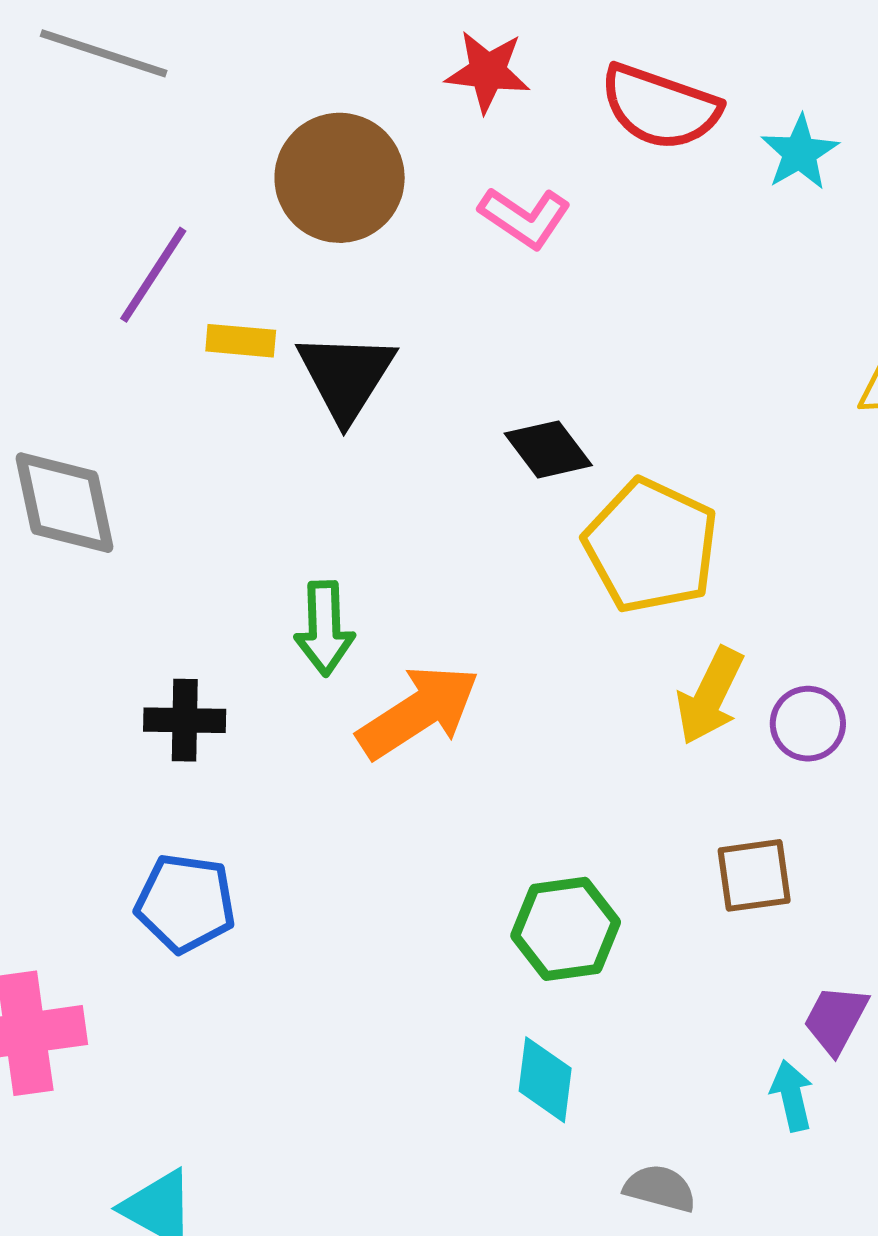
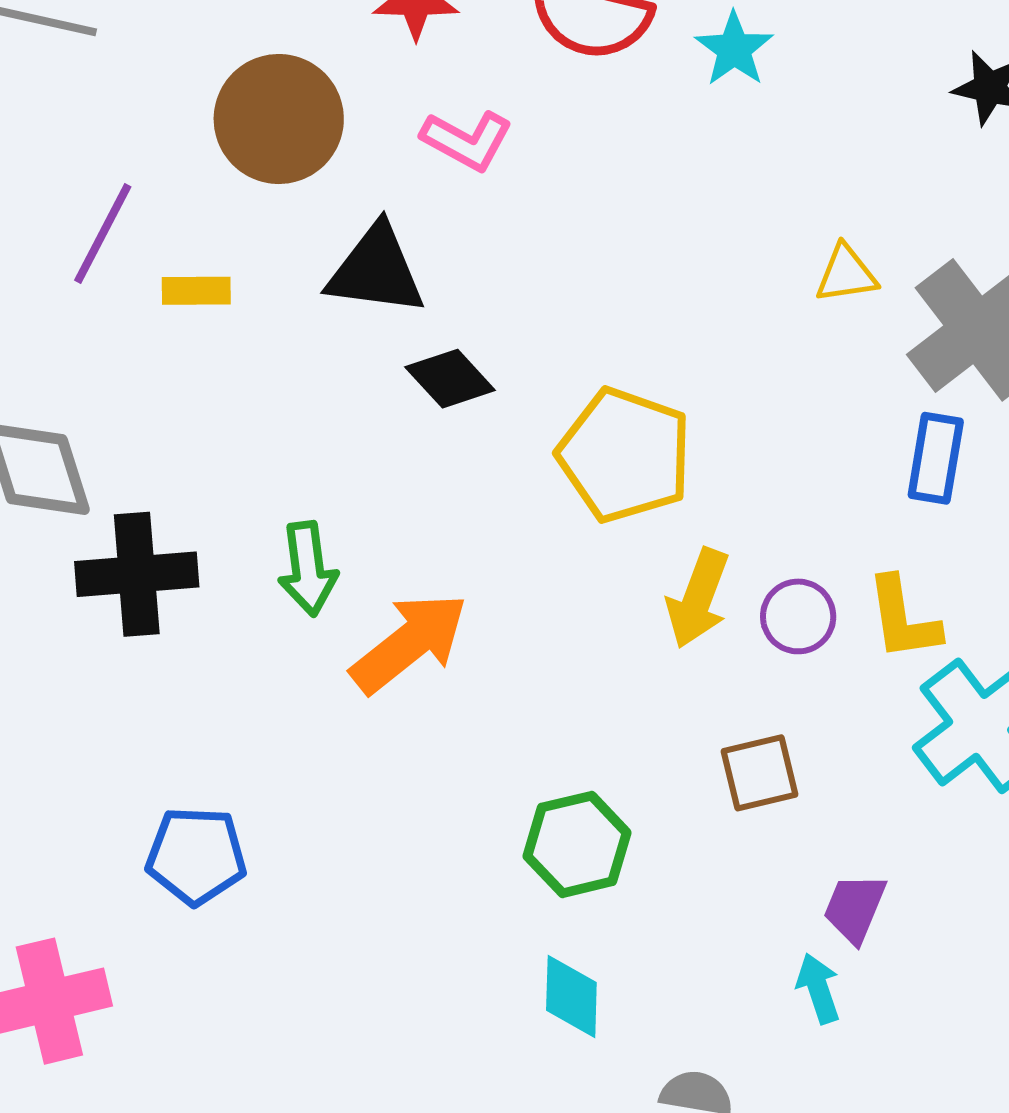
black triangle: (346, 376) -> (376, 270), moved, turned -49
black diamond: (548, 449) -> (450, 379), moved
black cross: (185, 720) -> (137, 574), moved, size x1.5

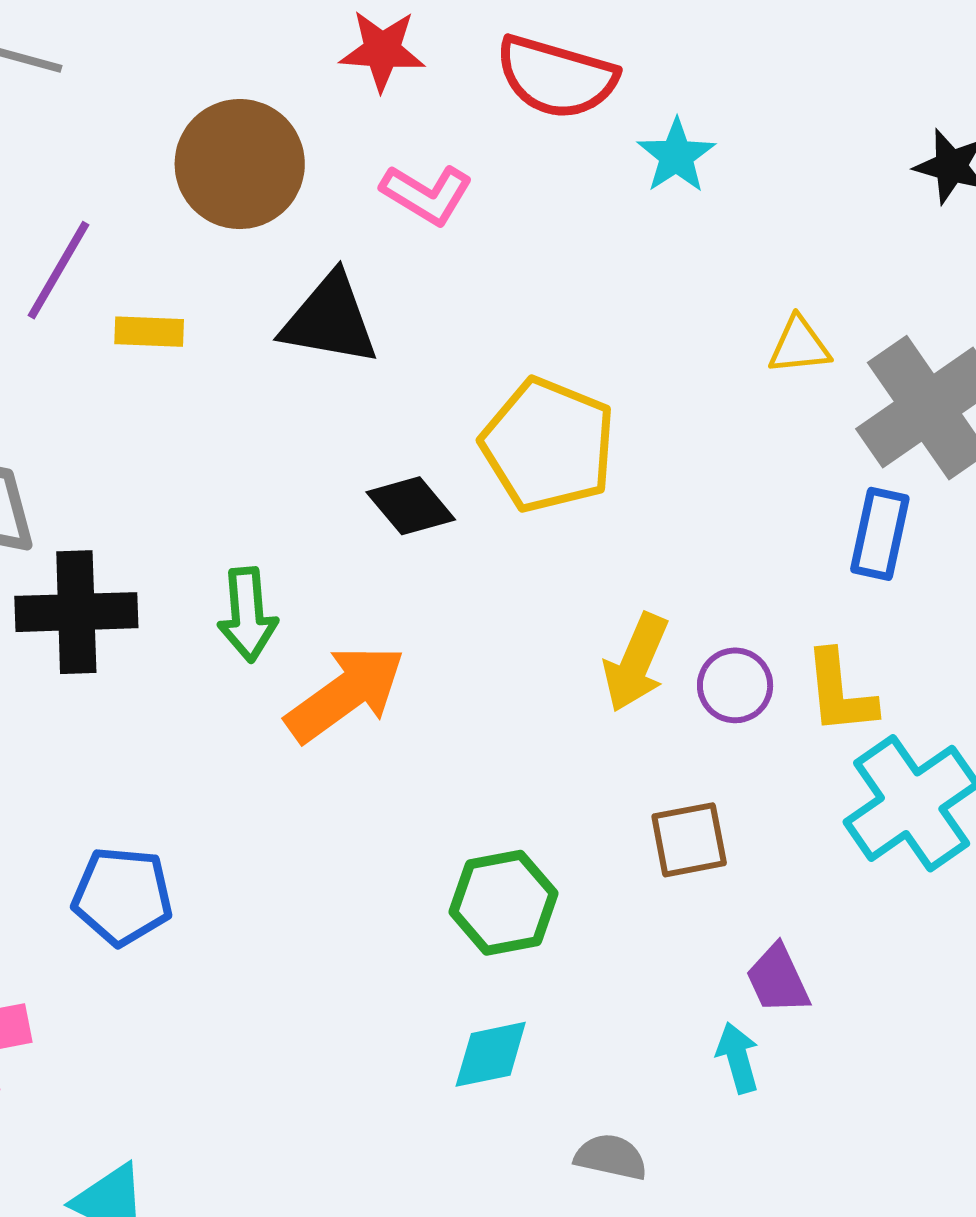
cyan star: (734, 49) -> (676, 156), moved
black diamond: (450, 379) -> (411, 506), moved
yellow pentagon: (625, 455) -> (548, 445), moved
purple trapezoid: (855, 908) -> (778, 979), turned -50
cyan diamond: (571, 996) -> (491, 1054), turned 74

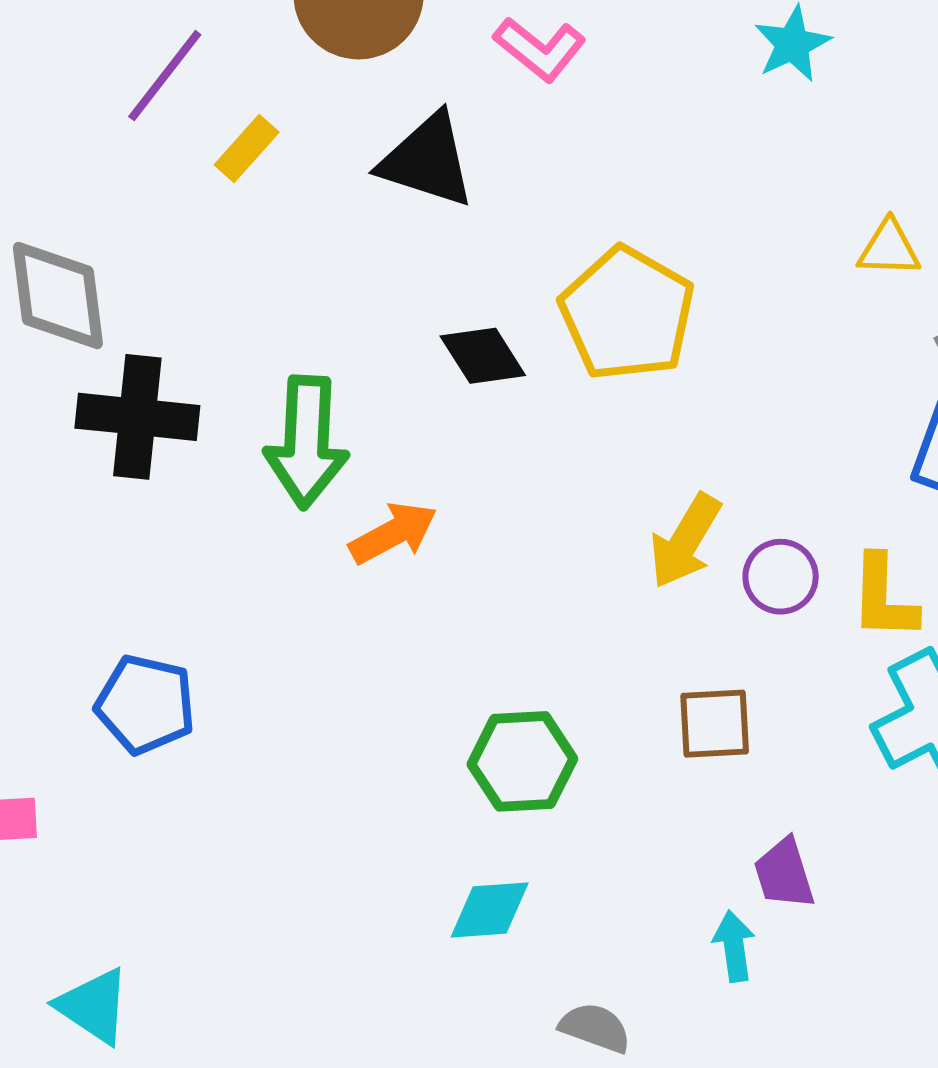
yellow rectangle: (149, 332) -> (247, 149), turned -58
green arrow: (247, 615) -> (307, 442), size x1.4
orange arrow: (345, 693) -> (393, 533), size x0.7

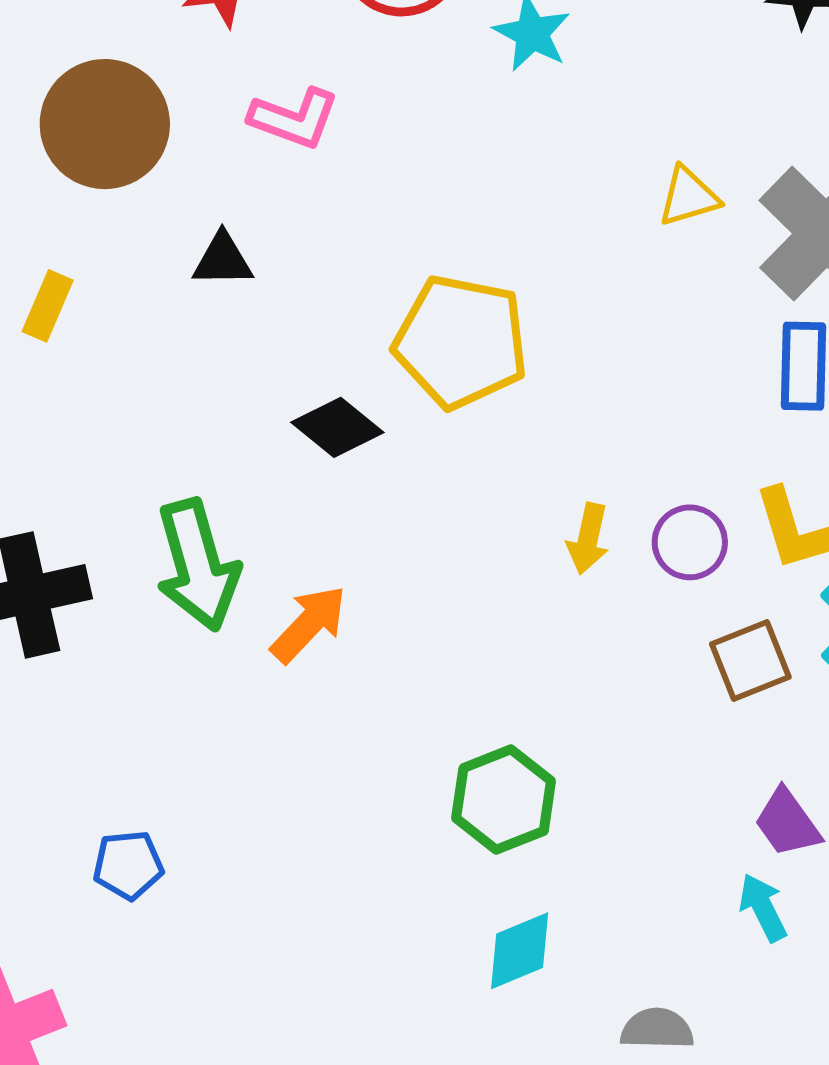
black triangle: (427, 160) -> (223, 260), size x0.6
yellow arrow: (685, 541) -> (588, 539), size x0.7
blue pentagon: (146, 704) -> (128, 865), size x0.7
brown square: (715, 724) -> (750, 661), moved

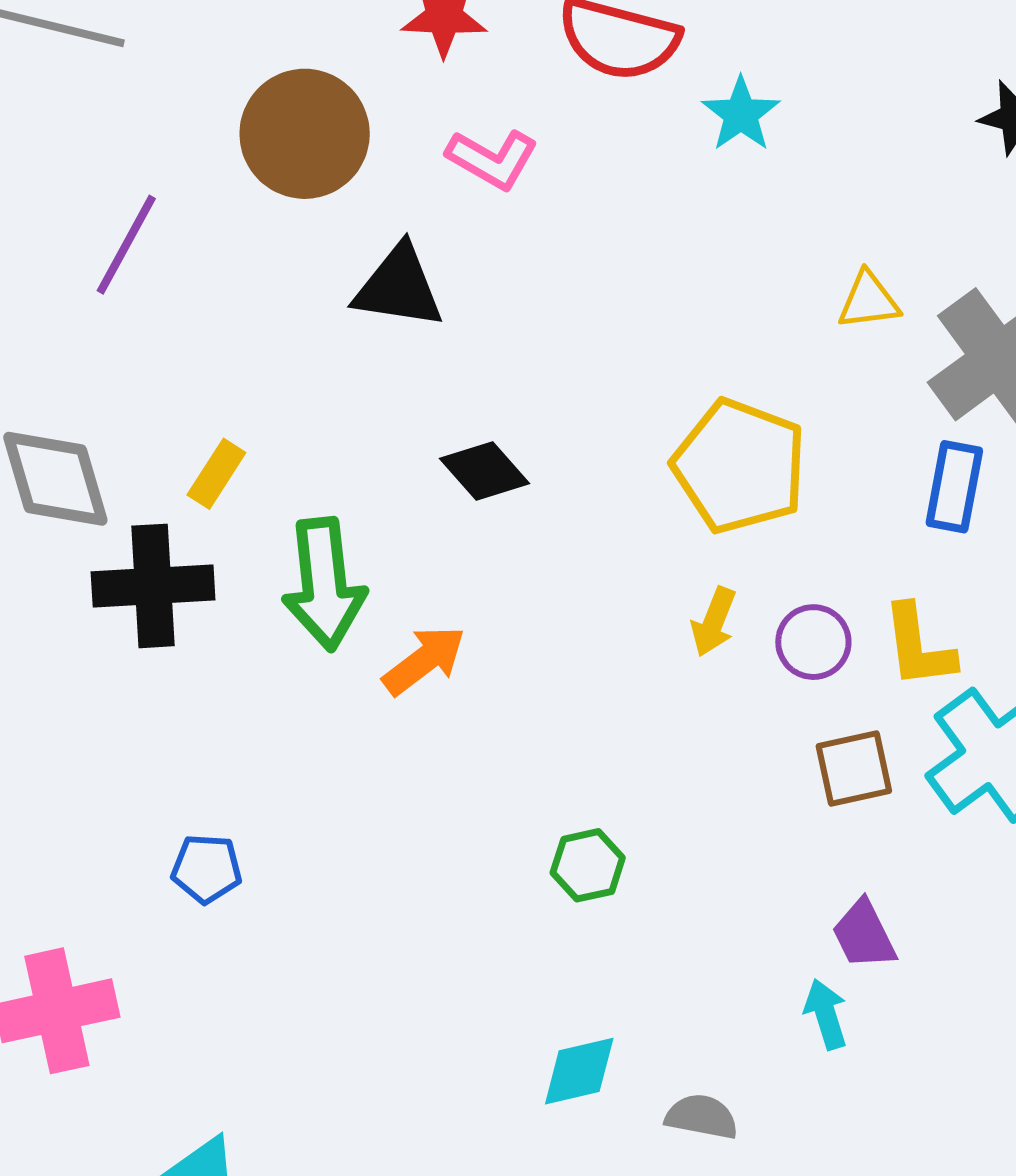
black triangle: (223, 260) -> (399, 287), size x1.5
yellow rectangle: (48, 306) -> (216, 474), moved
yellow pentagon: (461, 342) -> (740, 466), moved
green hexagon: (504, 800) -> (588, 865), size x0.7
cyan diamond: (520, 951) -> (579, 1071), moved

